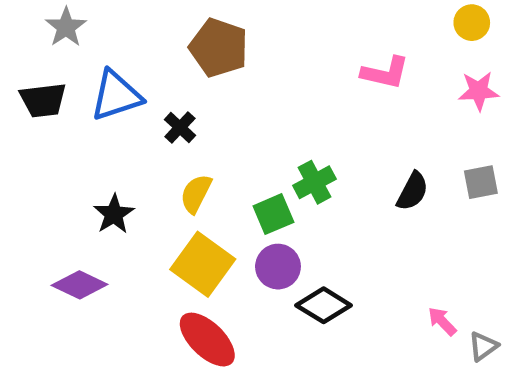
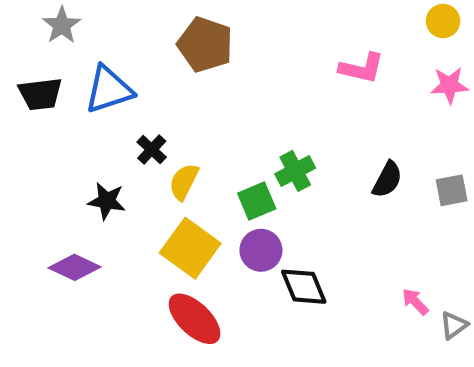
black cross: (180, 127) -> (152, 150), moved
gray square: (481, 182) -> (452, 190), moved
black star: (114, 214) -> (107, 201), turned -30
black diamond: (324, 305) -> (304, 287), turned 36

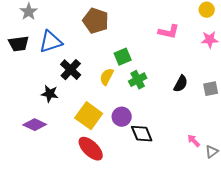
black cross: (152, 150) -> (71, 70), size x1.5
yellow semicircle: (184, 182) -> (107, 77), moved
green square: (257, 201) -> (123, 57), moved

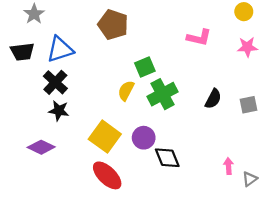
black cross: (71, 70) -> (55, 82), moved
green cross: (138, 80) -> (163, 94), size x1.4
pink arrow: (194, 141) -> (228, 166), turned 40

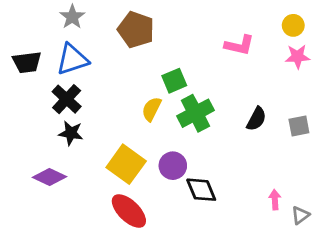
yellow circle: (244, 12) -> (293, 25), moved
gray star: (34, 14) -> (72, 17), moved

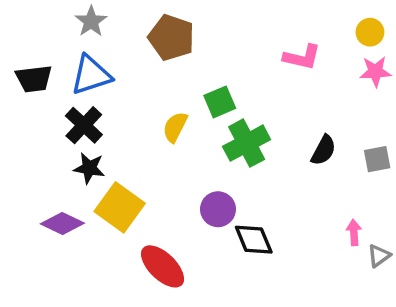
yellow semicircle: (152, 109) -> (175, 127), moved
yellow square: (126, 164) -> (120, 207), moved
pink arrow: (275, 200) -> (354, 232), moved
gray triangle: (300, 215) -> (379, 256), moved

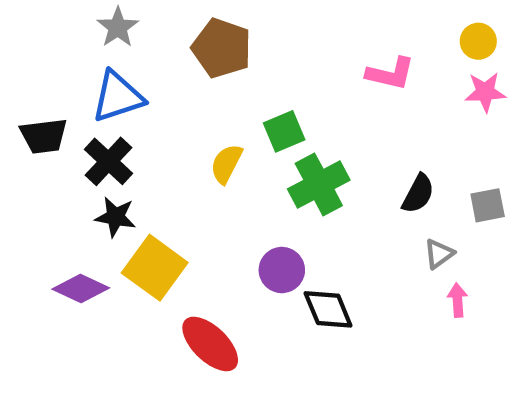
black trapezoid: (34, 79) -> (44, 136), moved
gray triangle: (379, 256) -> (439, 254), moved

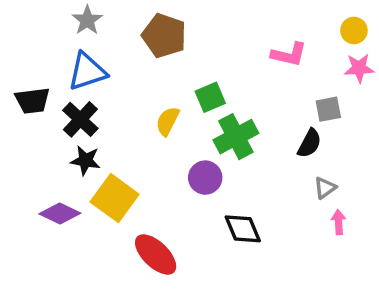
gray square: (488, 205) -> (328, 109), moved
purple circle: (282, 270) -> (205, 178), moved

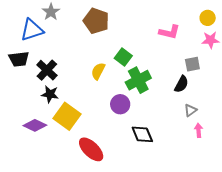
blue triangle: (87, 72) -> (32, 30), moved
green square: (210, 97) -> (123, 57), turned -30

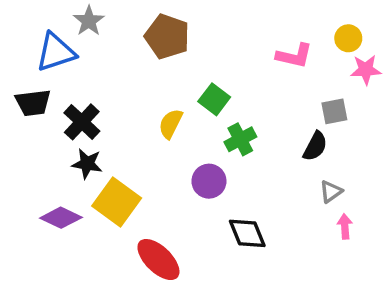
yellow circle: (208, 18) -> (348, 38), moved
green cross: (138, 80) -> (240, 139), size x0.7

